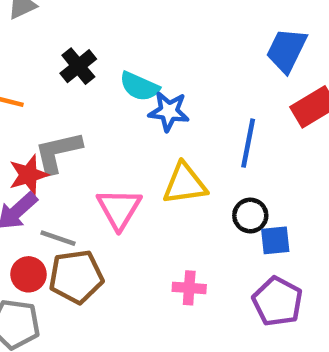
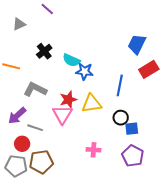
gray L-shape: (58, 152) -> (35, 89), turned 40
red star: (28, 175) -> (68, 100), moved
brown pentagon: (76, 277) -> (41, 162), moved

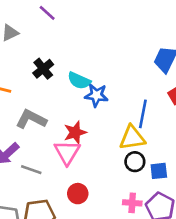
yellow triangle: (92, 104) -> (132, 138), moved
black circle: (121, 118) -> (135, 162), moved
red circle: (22, 144) -> (78, 194), moved
pink cross: (94, 150) -> (132, 203), moved

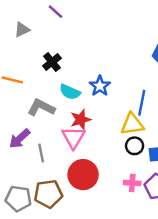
cyan semicircle: (79, 81) -> (70, 92), moved
blue star: (96, 95) -> (100, 86), turned 30
gray line: (31, 170) -> (41, 153), turned 60
red circle: (78, 194) -> (83, 175), size x1.6

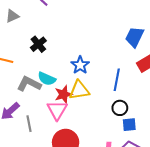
cyan semicircle: (70, 92) -> (47, 79), moved
yellow triangle: (132, 124) -> (79, 90), moved
black circle: (135, 146) -> (120, 108), moved

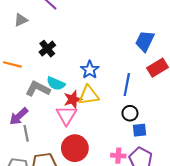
gray line: (29, 124) -> (26, 133), moved

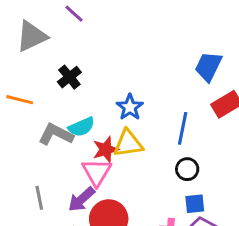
gray triangle: (21, 20) -> (32, 36), size x1.6
cyan semicircle: (56, 84) -> (82, 127), turned -48
purple arrow: (19, 116) -> (82, 199), moved
blue square: (139, 130) -> (195, 204), moved

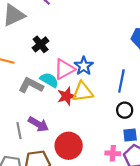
cyan semicircle: (82, 127) -> (49, 80), turned -126
pink triangle: (97, 172) -> (64, 69), moved, turned 30
purple arrow: (82, 199) -> (38, 124), moved, turned -108

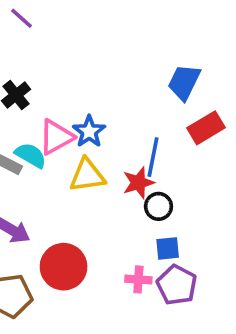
red star: (66, 96) -> (138, 183), moved

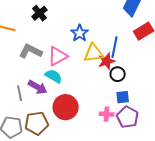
pink triangle: (56, 137) -> (58, 56), moved
cyan semicircle: (31, 155) -> (54, 76), moved
yellow triangle: (87, 175) -> (94, 53), moved

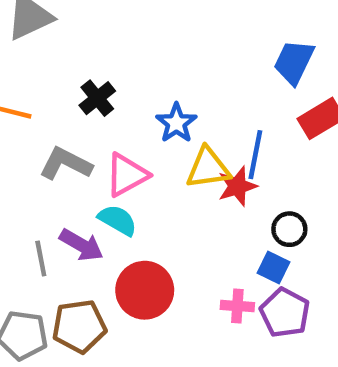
black cross: (40, 13) -> (97, 98), moved
black circle: (118, 74) -> (289, 229), moved
blue square: (123, 97) -> (274, 268), turned 32

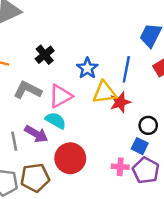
blue line: (255, 155) -> (126, 69), moved

